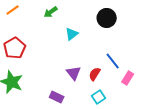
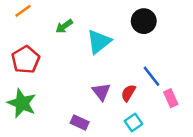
green arrow: (51, 12) -> (64, 26), moved
cyan triangle: (72, 34) -> (99, 42), size x1.5
pink rectangle: (128, 78) -> (171, 98), turned -56

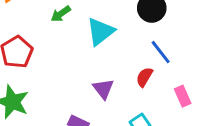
blue line: (151, 76) -> (161, 52), moved
red semicircle: (128, 93) -> (144, 77), moved

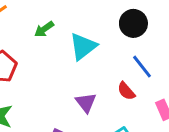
red semicircle: (144, 77) -> (126, 91), turned -72

